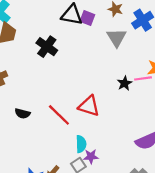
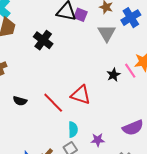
pink line: (143, 78) -> (130, 71), turned 63
purple star: (91, 156) -> (98, 140), moved

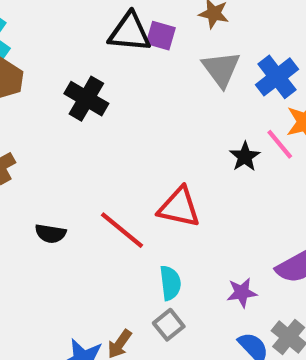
blue cross: (131, 18) -> (277, 77), moved
purple star: (98, 140) -> (242, 293), moved

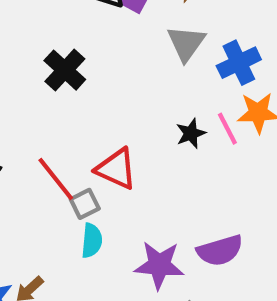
black cross: (86, 99) -> (65, 70), moved
purple star: (242, 293) -> (159, 265), size x1.6
gray square: (169, 325) -> (85, 204), moved

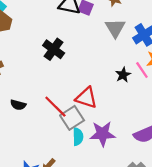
gray square: (85, 204) -> (72, 118), size x1.5
purple star: (159, 265) -> (103, 134), moved

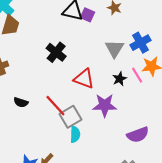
gray triangle: (115, 28) -> (115, 49), moved
red triangle: (86, 98) -> (84, 79), moved
purple star: (103, 134) -> (105, 105), moved

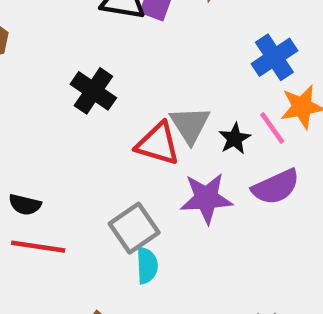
gray triangle: (115, 49) -> (190, 125), moved
red line: (55, 106) -> (38, 247), moved, turned -35
purple semicircle: (138, 135) -> (276, 187), moved

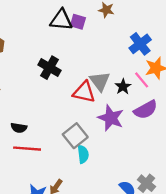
purple star: (206, 198) -> (111, 118), turned 30

